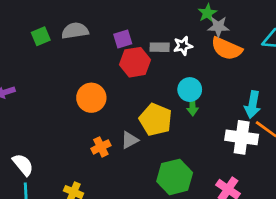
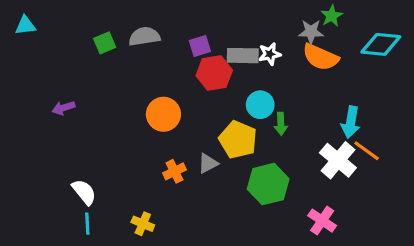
green star: (207, 13) -> (332, 16), moved
gray rectangle: (160, 47) -> (243, 56), size x1.4
cyan circle: (190, 90) -> (260, 105), moved
white cross: (242, 137) -> (338, 160), turned 32
green hexagon: (175, 177) -> (268, 184), moved

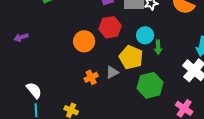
red hexagon: (214, 73) -> (110, 27), moved

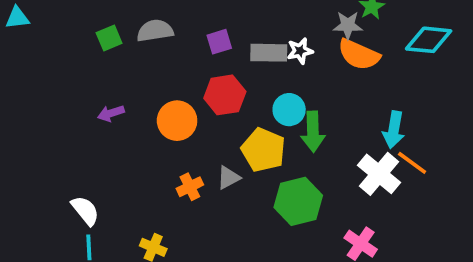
purple arrow: (21, 37) -> (111, 113), moved
green arrow: (158, 47) -> (313, 132), size x1.5

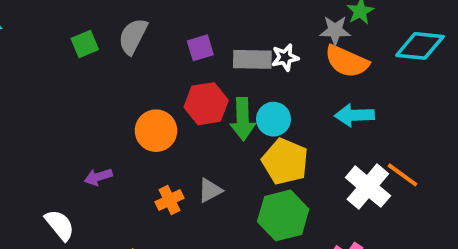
gray semicircle: (155, 31) -> (133, 36), turned -54
purple arrow: (111, 113) -> (98, 177), moved
cyan arrow: (394, 130) -> (354, 115), moved, turned 78
green arrow: (313, 132) -> (243, 119), moved
yellow pentagon: (263, 150) -> (285, 161), moved

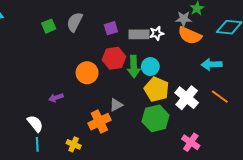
cyan arrow: (354, 115) -> (212, 64), moved
white cross: (368, 187) -> (187, 98), moved
orange cross: (169, 200) -> (99, 122), moved, size x1.5

